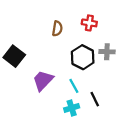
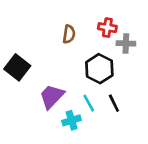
gray cross: (107, 52) -> (126, 43), moved
black line: (95, 99) -> (114, 103), moved
cyan cross: (72, 108) -> (72, 120), moved

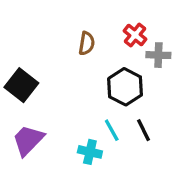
red cross: (107, 28) -> (135, 35), turned 30
purple trapezoid: (52, 96) -> (28, 140), moved
cyan cross: (72, 120) -> (90, 152), turned 30

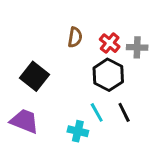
red cross: (135, 35) -> (110, 43), moved
black square: (21, 85) -> (34, 76), moved
purple trapezoid: (28, 140) -> (24, 121), turned 68

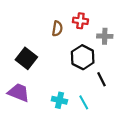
red cross: (110, 43) -> (80, 21), moved, turned -32
cyan line: (97, 112) -> (84, 102), moved
black line: (124, 112) -> (101, 79), moved

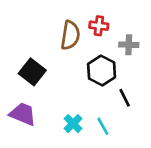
brown semicircle: (57, 29) -> (70, 35), size x1.5
cyan cross: (59, 100) -> (73, 124), turned 32

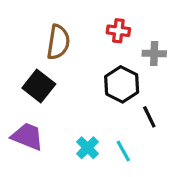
brown semicircle: (70, 35) -> (58, 42), moved

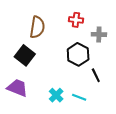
cyan line: (123, 151) -> (79, 97), turned -40

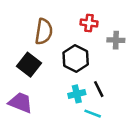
black hexagon: (78, 54) -> (76, 58), moved
black line: (96, 75) -> (99, 89), moved
cyan cross: (56, 95) -> (77, 94), moved, turned 32

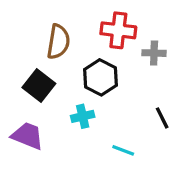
red cross: (89, 23) -> (118, 30), size x1.5
black line: (99, 89) -> (162, 118), moved
cyan cross: (77, 94) -> (83, 116), moved

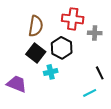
black square: (39, 86) -> (36, 53), moved
cyan line: (123, 150) -> (90, 93), moved, turned -48

